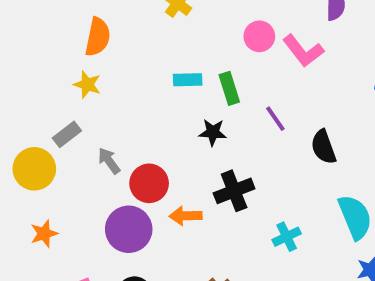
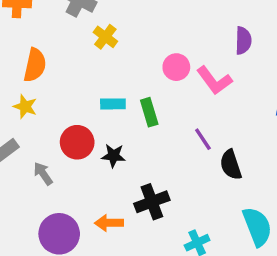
purple line: (275, 119) -> (203, 139), moved
black star: (213, 132) -> (113, 156), moved
red circle: (149, 183) -> (77, 142), moved

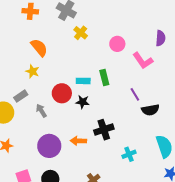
orange semicircle: (35, 65) -> (39, 48), turned -54
pink circle: (176, 67) -> (117, 44), moved
cyan rectangle: (113, 104) -> (83, 81), moved
black semicircle: (231, 165) -> (150, 110), turned -84

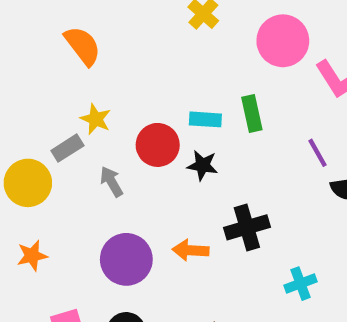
pink circle: (117, 44) -> (283, 41), size x1.5
orange semicircle: (39, 48) -> (83, 46), moved
yellow star: (32, 71) -> (96, 119), moved

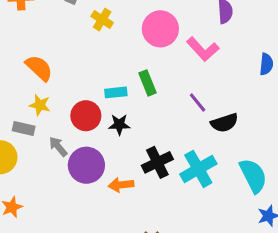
orange semicircle: (83, 46) -> (39, 68), moved
gray rectangle: (67, 148) -> (24, 128), turned 55
purple circle: (126, 259) -> (86, 165), moved
cyan cross: (301, 284) -> (198, 169), moved, size x1.6

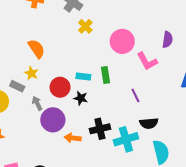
black semicircle: (224, 123) -> (149, 123), moved

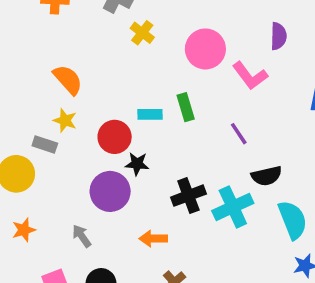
black star: (81, 98) -> (137, 164), moved
gray arrow: (37, 103) -> (82, 236), moved
orange arrow: (73, 138) -> (153, 239), moved

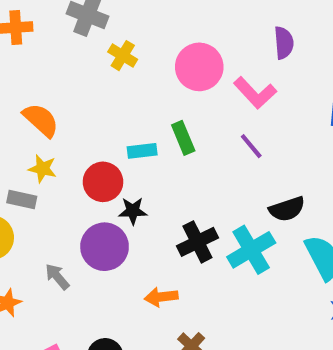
purple line: (239, 134) -> (251, 146), moved
gray arrow: (82, 236) -> (57, 277), moved

